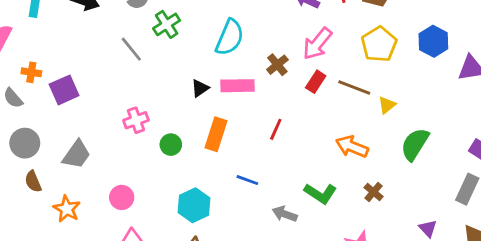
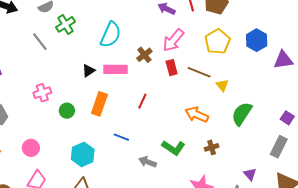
red rectangle: (316, 82) -> (172, 68), turned -49
yellow triangle: (387, 105) -> (222, 85), turned -32
brown cross: (374, 192) -> (212, 147), turned 32

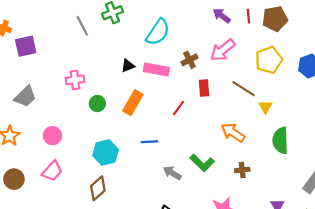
red rectangle: (172, 68) -> (204, 88), moved
green semicircle: (242, 114) -> (280, 140), turned -45
blue line: (121, 137) -> (149, 142), turned -35

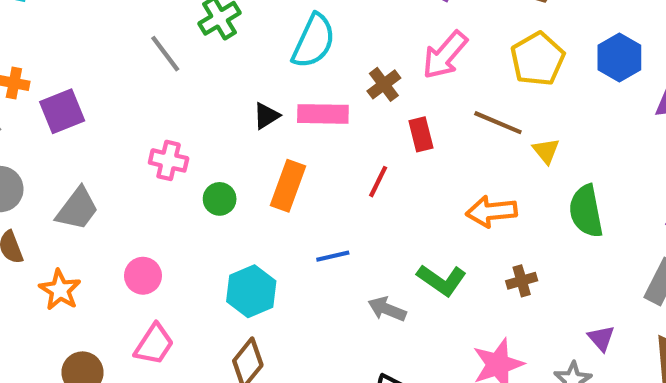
pink cross: (75, 80) -> (169, 160), turned 30
orange arrow: (233, 133) -> (492, 211), turned -30

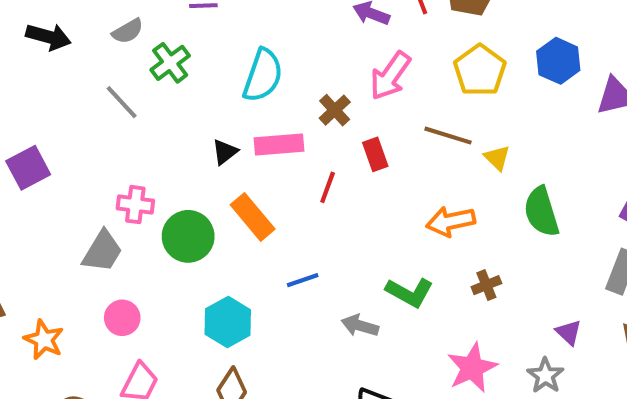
red line: (378, 182) -> (328, 187), moved
orange rectangle: (288, 186) -> (253, 217), turned -54
green circle: (220, 199) -> (188, 236), size x1.6
gray trapezoid: (77, 209) -> (102, 251), moved

